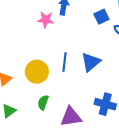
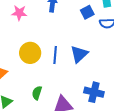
pink star: (46, 20) -> (19, 13), moved
yellow circle: (37, 72) -> (30, 53), moved

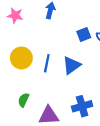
blue square: (87, 12) -> (84, 34), moved
blue cross: (94, 92) -> (82, 106), turned -36

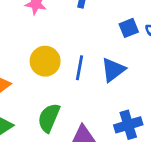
green semicircle: (23, 100) -> (49, 118), size x1.5

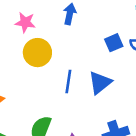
yellow circle: (45, 61) -> (37, 53), moved

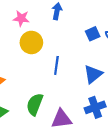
blue triangle: (100, 83) -> (93, 74), moved

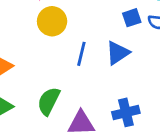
blue triangle: (93, 74) -> (118, 53), moved

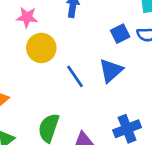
blue line: (81, 54) -> (75, 76), turned -40

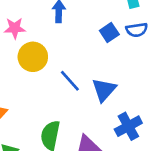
blue triangle: (111, 71) -> (104, 90), moved

